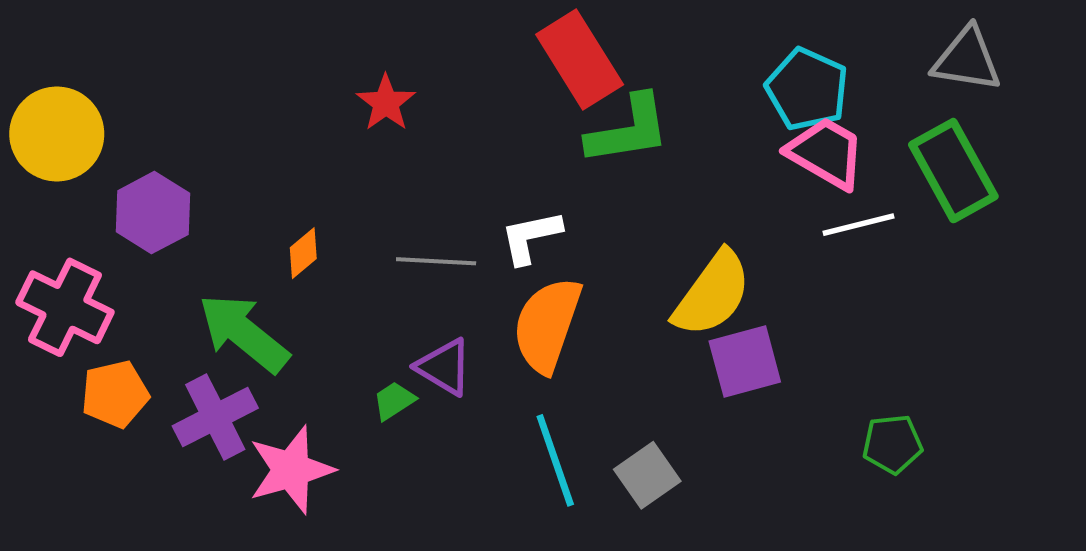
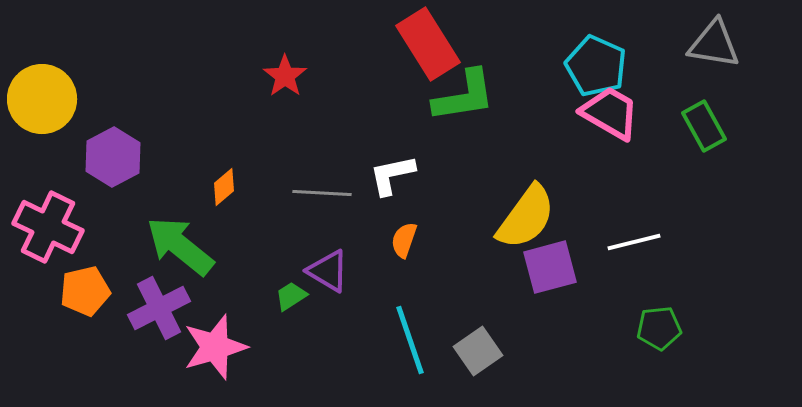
green rectangle: (953, 171) -> (704, 126), size x0.7
white line: (859, 225) -> (634, 242), moved
orange semicircle: (547, 325) -> (404, 240), size x0.5

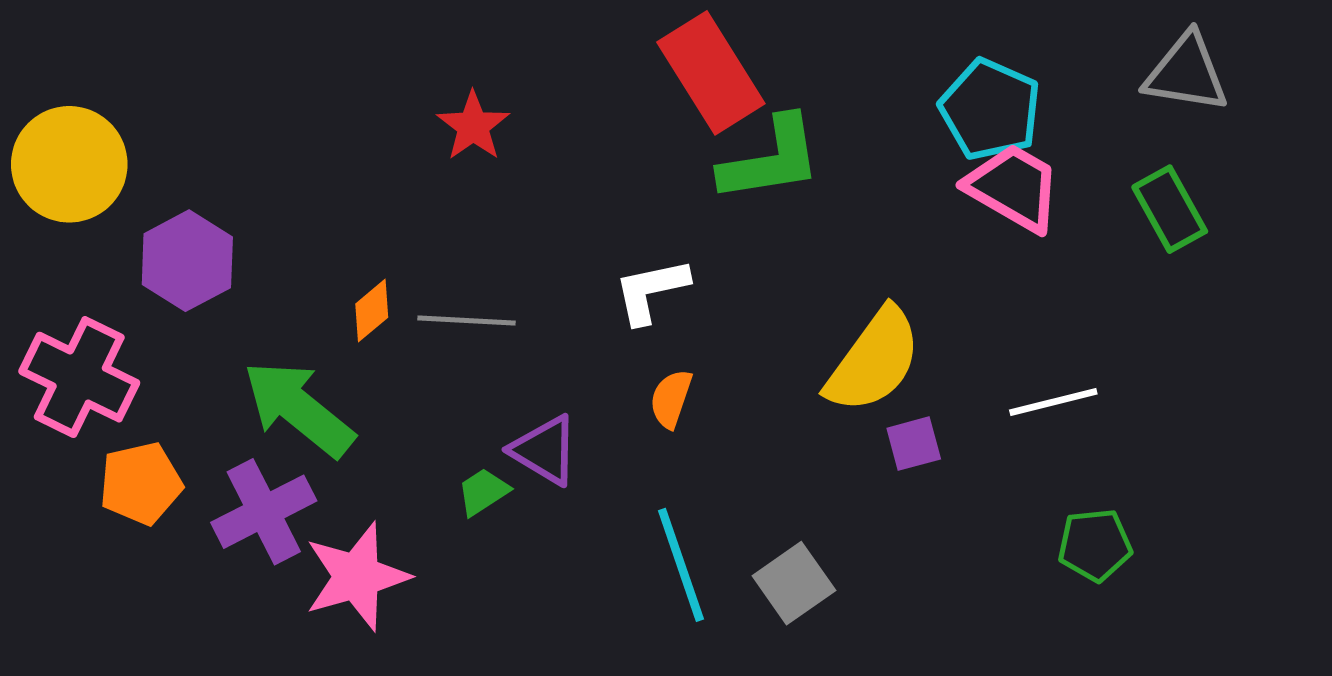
gray line: (322, 193) -> (467, 321), moved
purple square: (550, 267) -> (914, 444), size x0.6

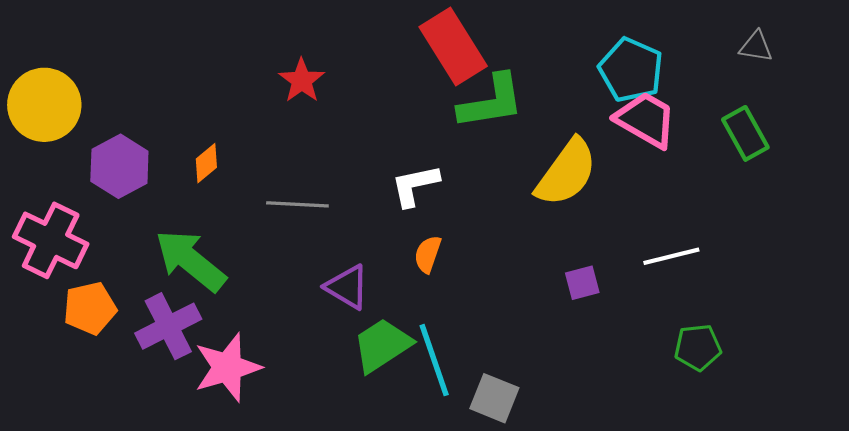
gray triangle: (1186, 73) -> (756, 47), size x0.6
orange diamond: (372, 311) -> (206, 163), moved
yellow semicircle: (874, 360) -> (566, 173), moved
green trapezoid: (483, 492) -> (382, 345), moved, size x1.8
gray square: (794, 583) -> (494, 398), moved, turned -33

